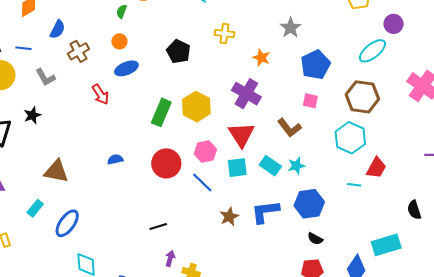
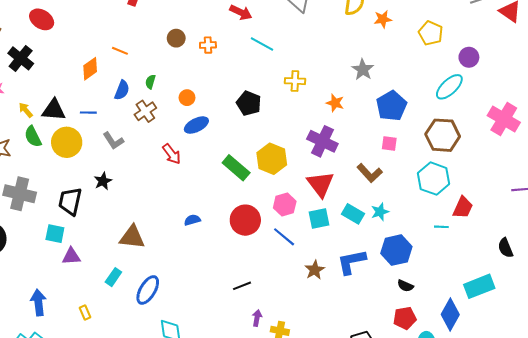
green semicircle: (122, 11) -> (150, 82), moved
green rectangle: (161, 112) -> (236, 168), turned -68

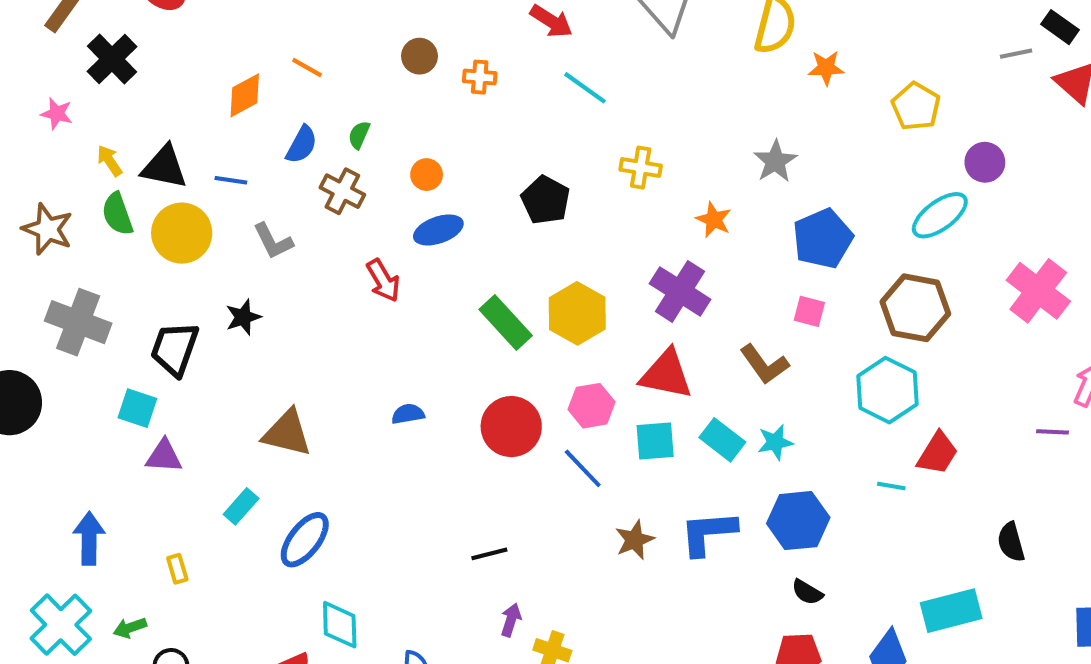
brown cross: (145, 111) -> (342, 191), turned -35
red triangle: (321, 184) -> (666, 374), turned -48

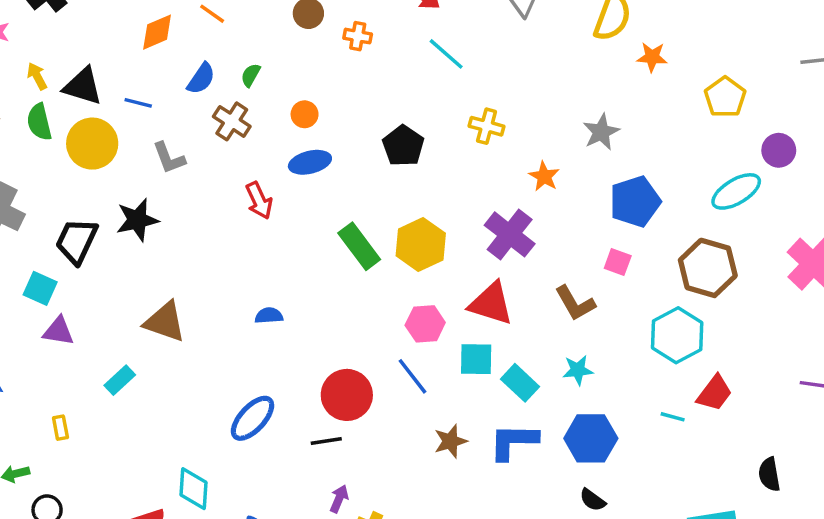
black star: (243, 317) -> (137, 220), size x1.4
red circle: (511, 427) -> (347, 395), moved
cyan rectangle: (722, 440) -> (520, 383), moved
blue ellipse: (305, 540) -> (253, 418), moved

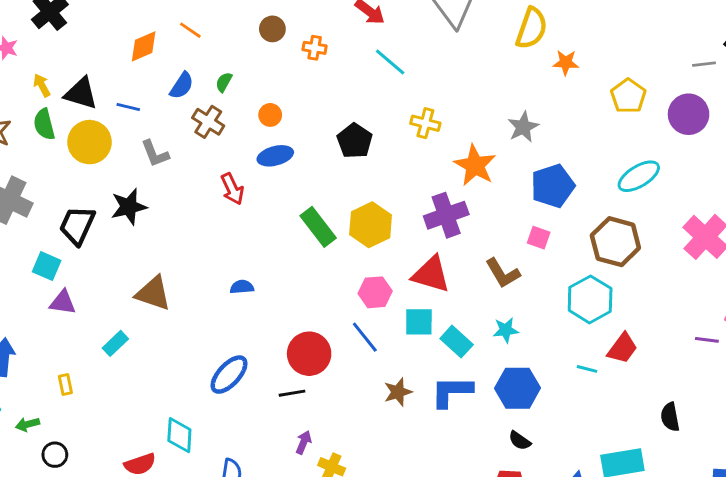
purple circle: (779, 150) -> (689, 114), moved, size x1.4
orange star: (544, 176) -> (475, 165), size x1.6
purple cross: (510, 234) -> (446, 215), turned 33

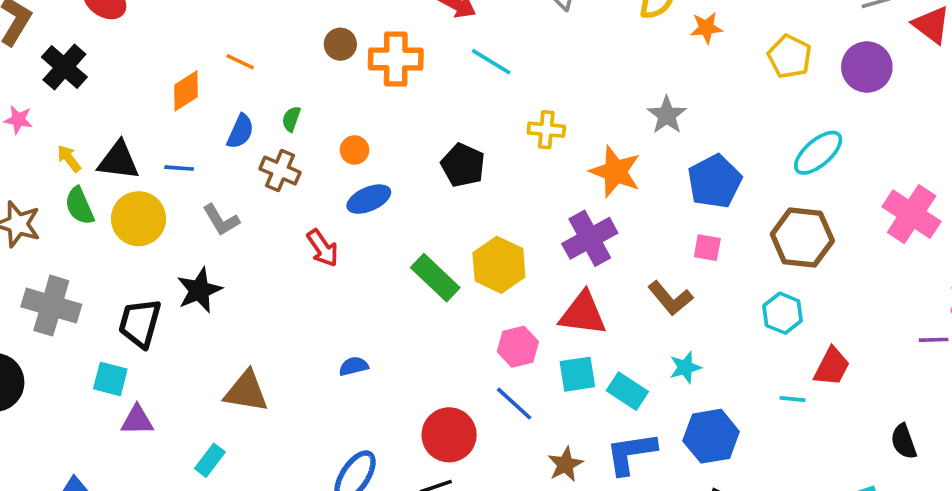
orange cross: (315, 48) -> (396, 59), size x1.8
cyan hexagon: (590, 299) -> (783, 313), size x0.7

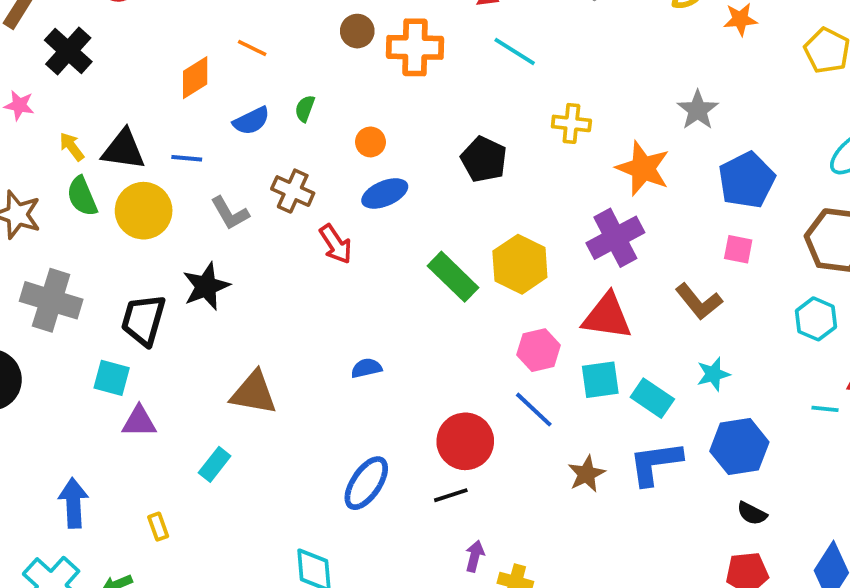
blue semicircle: (240, 131) -> (251, 121), turned 39
brown cross: (280, 171) -> (293, 191), moved

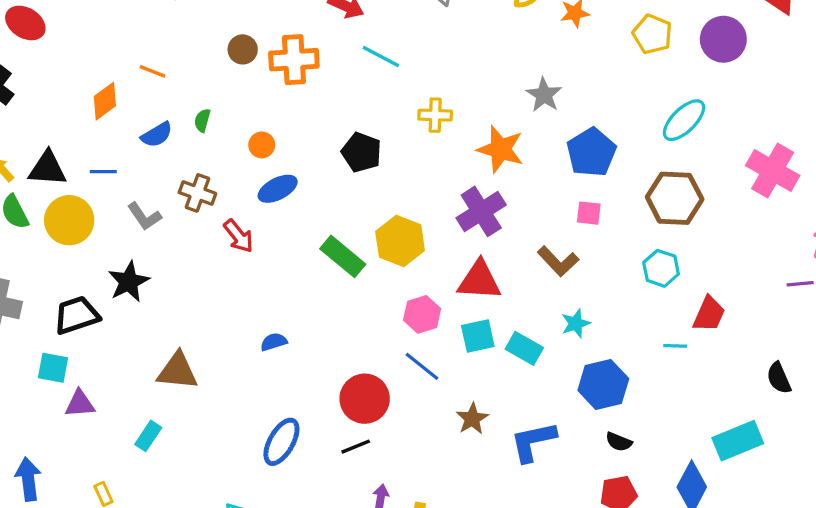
black trapezoid: (143, 320) -> (76, 315), turned 60
blue L-shape: (655, 463) -> (533, 442), moved

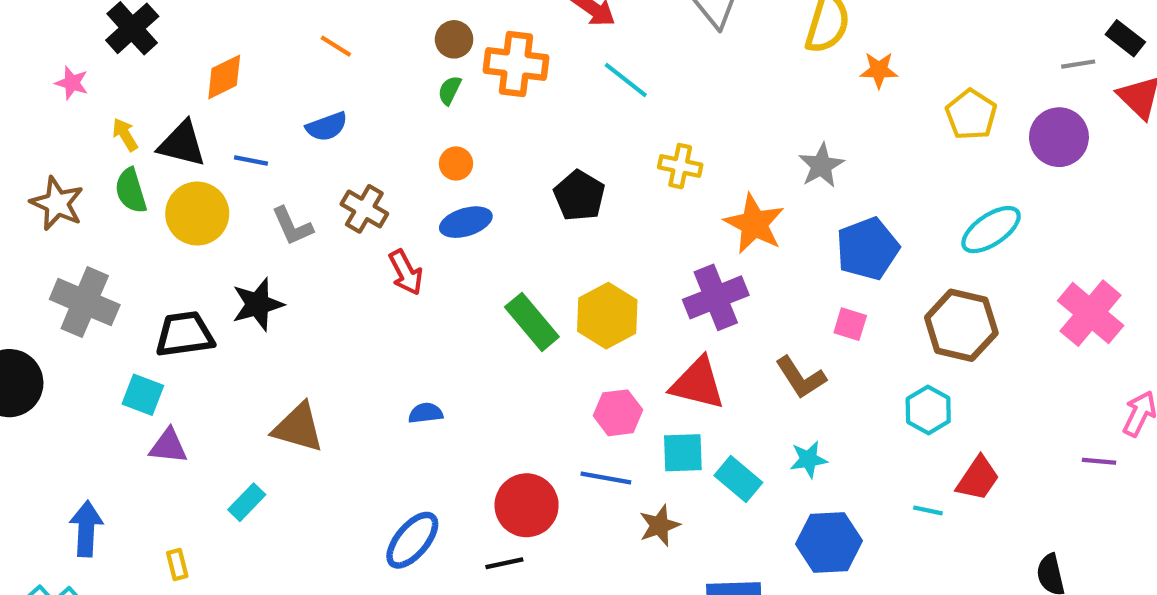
orange diamond: (105, 101) -> (224, 77), moved
green semicircle: (202, 120) -> (450, 90), moved
blue line: (422, 366) -> (606, 478), turned -39
brown star: (472, 419) -> (659, 525), moved

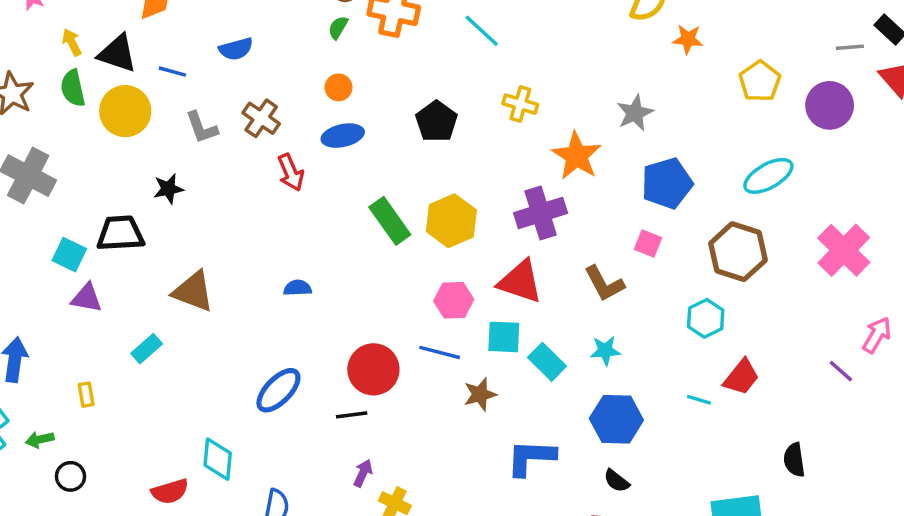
black star: (258, 304) -> (168, 189), size x0.7
black trapezoid: (185, 334) -> (120, 233), moved
purple line: (1099, 461) -> (841, 371), turned 32

